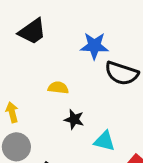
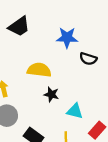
black semicircle: (122, 73) -> (88, 59), size x0.7
yellow semicircle: (58, 88) -> (39, 70), size x1.5

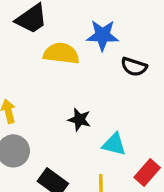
yellow semicircle: (39, 70) -> (61, 53), moved

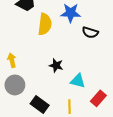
yellow semicircle: (61, 53) -> (45, 24), turned 90

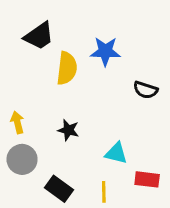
black semicircle: (90, 32) -> (146, 90), moved
black star: (56, 65) -> (68, 130), moved
red rectangle: (98, 98) -> (147, 179), turned 56

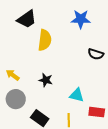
blue star: (105, 51) -> (81, 19), moved
yellow arrow: (17, 122) -> (13, 75), turned -40

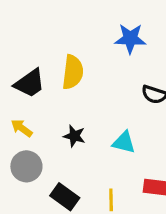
black trapezoid: (27, 19) -> (30, 83), moved
cyan triangle: (77, 95) -> (124, 142), moved

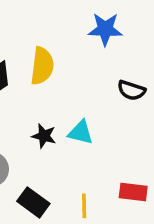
cyan triangle: (124, 142) -> (81, 132), moved

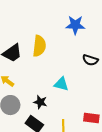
black star: (44, 136) -> (40, 102), moved

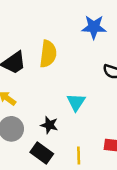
cyan triangle: (61, 84) -> (76, 102), turned 49

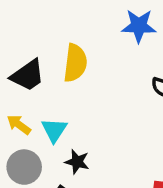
cyan triangle: (76, 102) -> (54, 130), moved

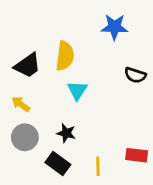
cyan triangle: (54, 130) -> (77, 90), moved

